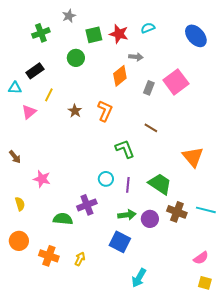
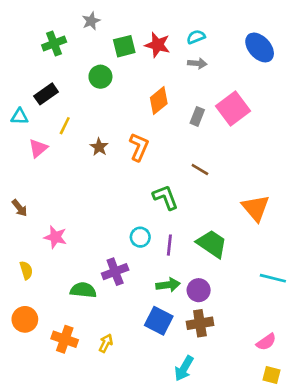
gray arrow: (136, 57) -> (197, 63), moved
brown cross: (177, 212) -> (200, 323), moved, turned -30

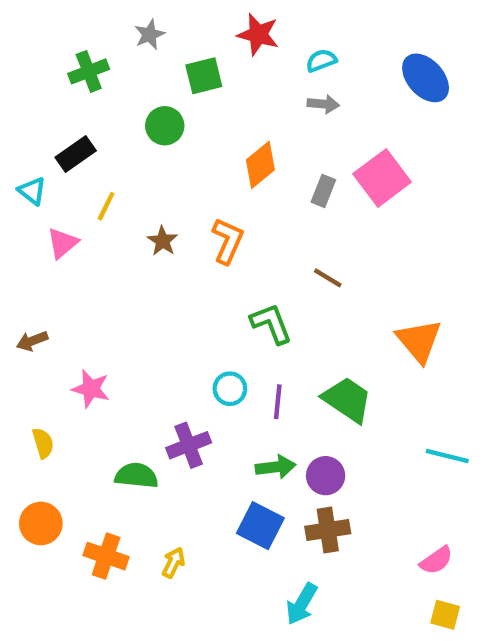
red star: (157, 45) -> (258, 34), moved
cyan triangle: (20, 116) -> (32, 191), turned 36
brown arrow: (20, 208) -> (32, 341), turned 108

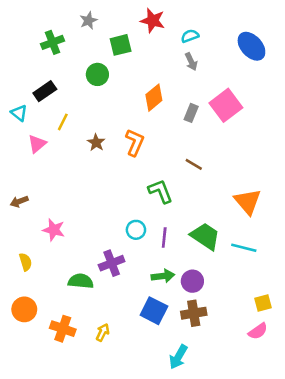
gray arrow: (323, 104) -> (191, 62), turned 60
cyan line: (447, 456) -> (244, 248), moved
yellow square: (445, 615) -> (263, 303), moved, turned -30

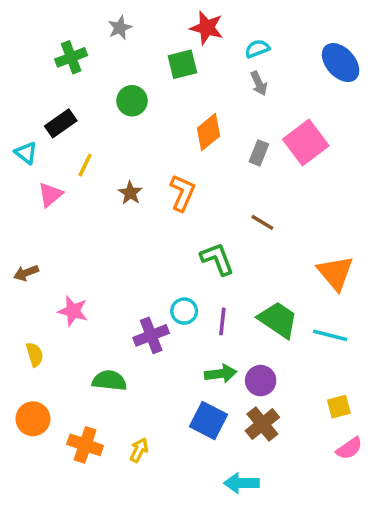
green square: (121, 45) -> (182, 64), moved
purple cross: (112, 263) -> (151, 335), moved
yellow square: (263, 303) -> (339, 407), moved
brown cross: (194, 313) -> (262, 424), turned -30
cyan arrow: (178, 357) -> (241, 483), turned 60

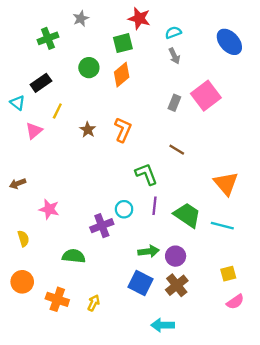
orange diamond: (208, 132) -> (122, 75), moved
purple line: (222, 321) -> (154, 206), moved

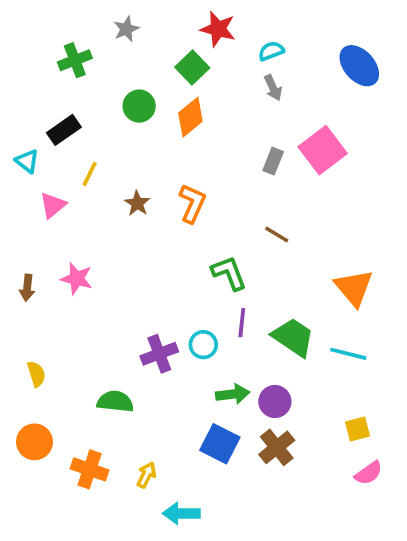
green square: (123, 43) -> (192, 68), turned -30
brown arrow: (18, 183) -> (27, 288), turned -63
pink star: (49, 209) -> (77, 279), moved
cyan circle: (124, 209) -> (203, 345), moved
cyan arrow: (163, 325) -> (181, 513), moved

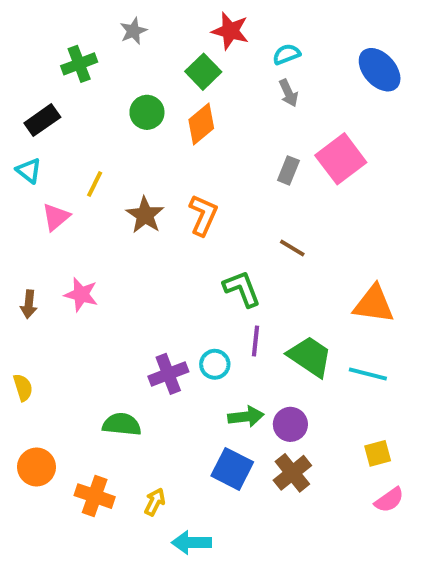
black rectangle: (64, 130) -> (42, 120), moved
brown star: (137, 203) -> (145, 215), size x1.4
orange triangle: (354, 288) -> (374, 304), turned -42
yellow semicircle: (36, 374) -> (23, 388), moved

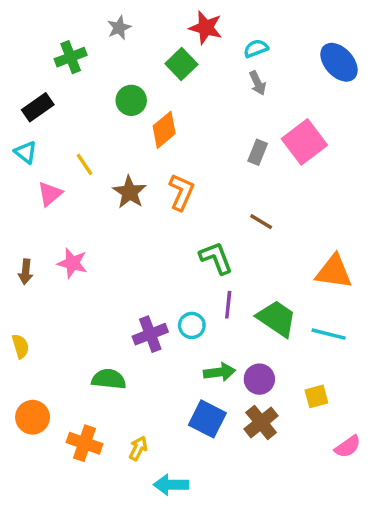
orange diamond: (201, 124) -> (164, 130), moved
yellow line: (95, 184) -> (84, 164), turned -60
yellow square: (378, 453) -> (316, 396), moved

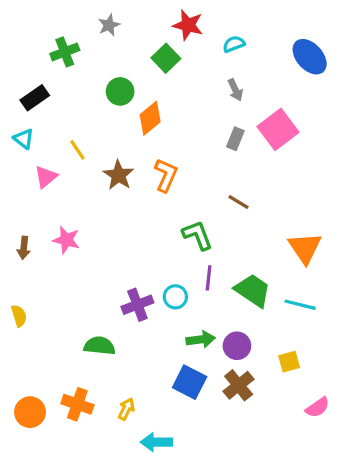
gray arrow: (258, 83) -> (235, 90), moved
orange triangle: (334, 272) -> (305, 248), turned 48
orange circle: (33, 417) -> (30, 412), moved

